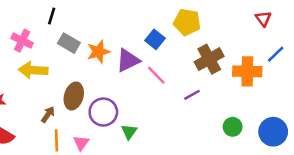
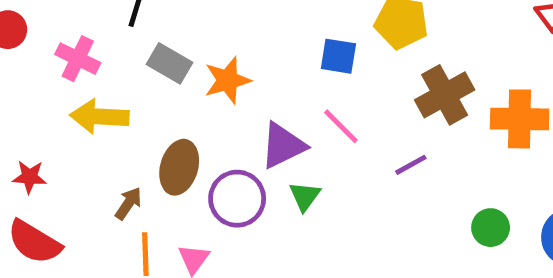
blue square: (155, 39) -> (338, 56), turned -30
purple triangle: (128, 60) -> (283, 145), moved
green triangle: (129, 132) -> (305, 196), moved

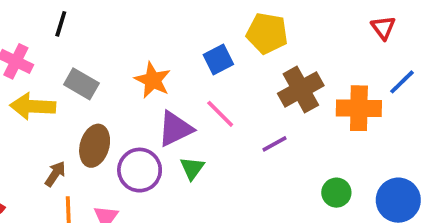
blue square: (338, 56) -> (218, 59), turned -36
gray rectangle: (169, 63) -> (81, 84), moved
orange star: (227, 80) -> (153, 80), moved, turned -30

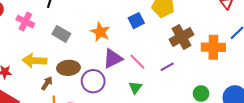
yellow arrow: (33, 106) -> (35, 61), moved
pink line: (220, 114) -> (137, 62), moved
brown ellipse: (95, 146) -> (68, 68), turned 70
green triangle: (192, 168) -> (135, 87), moved

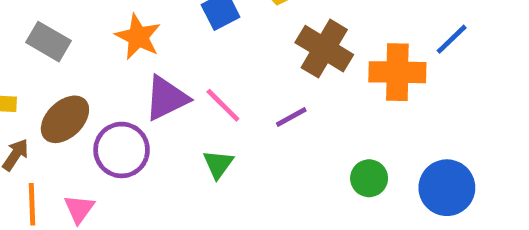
brown cross: (182, 37) -> (324, 49), turned -30
brown ellipse: (68, 68) -> (65, 119), turned -40

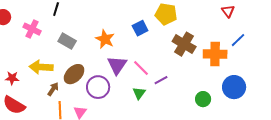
purple triangle: (166, 98) -> (117, 65), turned -30
purple line: (291, 117) -> (161, 80), moved
blue circle: (447, 188) -> (234, 87), moved

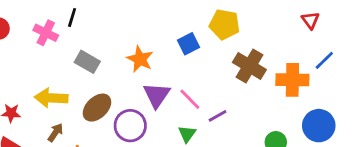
pink cross: (32, 29) -> (46, 33), moved
brown arrow: (53, 89) -> (55, 133), moved

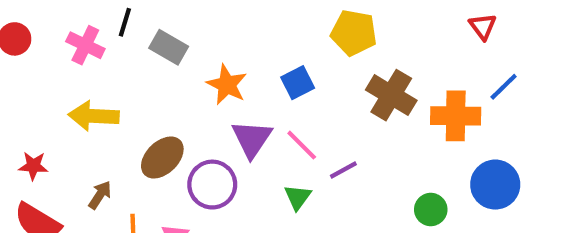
blue square: (188, 44) -> (298, 83), moved
gray rectangle: (87, 62) -> (169, 47), moved
yellow arrow: (51, 98) -> (94, 116), moved

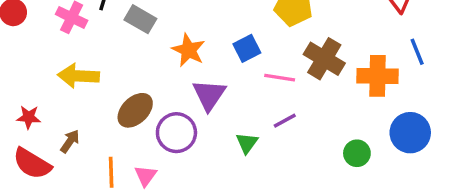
blue line: (504, 87) -> (417, 52), turned -68
pink line: (302, 145) -> (280, 78), moved, turned -36
brown arrow: (100, 195) -> (70, 141), moved

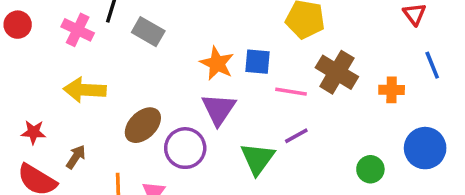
blue square: (247, 48) -> (258, 62), turned 32
orange star: (188, 50) -> (217, 63), moved
orange cross: (378, 76) -> (392, 90), size x0.6
green triangle: (247, 143) -> (258, 159), size x1.5

